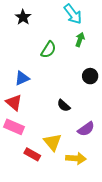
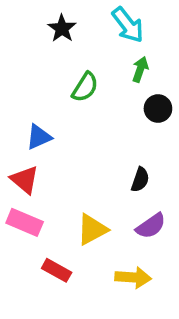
black star: (23, 17) -> (62, 28), moved
black circle: (90, 76) -> (158, 108), moved
black semicircle: (64, 106) -> (140, 180), moved, turned -112
yellow triangle: (53, 142) -> (92, 229), moved, turned 42

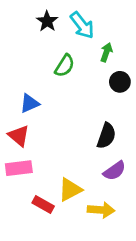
cyan arrow: (128, 25) -> (82, 25), moved
black semicircle: (140, 180) -> (106, 136), size x1.4
pink rectangle: (25, 222) -> (19, 168), turned -30
yellow triangle: (92, 229) -> (70, 190), moved

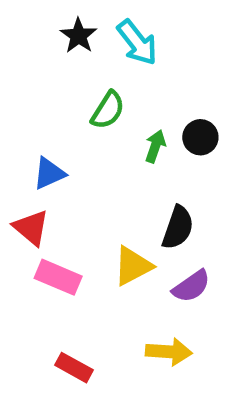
green arrow: (106, 52) -> (155, 146), moved
pink rectangle: (19, 168) -> (58, 277), moved, turned 30
yellow triangle: (70, 190) -> (133, 266), moved
red rectangle: (43, 204) -> (74, 368), moved

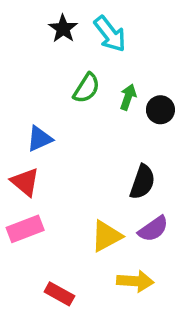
green arrow: (155, 146) -> (128, 97), moved
yellow triangle: (133, 266) -> (106, 236), moved
pink rectangle: (58, 277) -> (25, 229), moved, turned -44

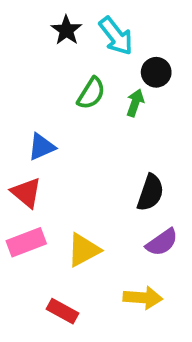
black circle: (160, 110) -> (156, 72), moved
yellow triangle: (106, 236) -> (84, 250), moved

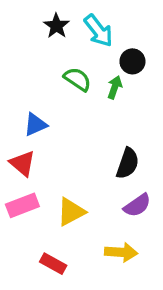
green semicircle: (91, 93) -> (77, 79), turned -88

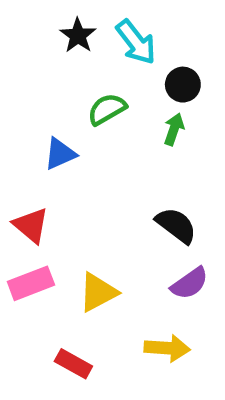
green semicircle: (77, 79) -> (107, 109), turned -64
green arrow: (115, 87) -> (174, 129), moved
blue triangle: (35, 124) -> (60, 154), moved
black semicircle: (128, 163) -> (176, 225), turned -72

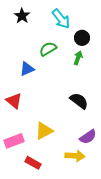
black star: (78, 35) -> (22, 16), moved
pink rectangle: (31, 283) -> (14, 141), moved
purple semicircle: (190, 283) -> (88, 137), moved

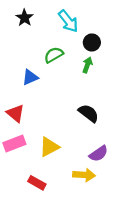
pink rectangle: (14, 141) -> (14, 144), moved

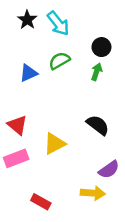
cyan arrow: (68, 21) -> (58, 24), moved
blue triangle: (30, 77) -> (28, 73), moved
yellow triangle: (49, 147) -> (54, 144), moved

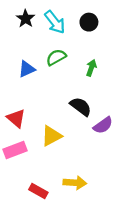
black circle: (101, 47) -> (89, 22), moved
black semicircle: (98, 125) -> (81, 107), moved
purple semicircle: (109, 170) -> (103, 125), moved
yellow arrow: (93, 193) -> (75, 183), moved

